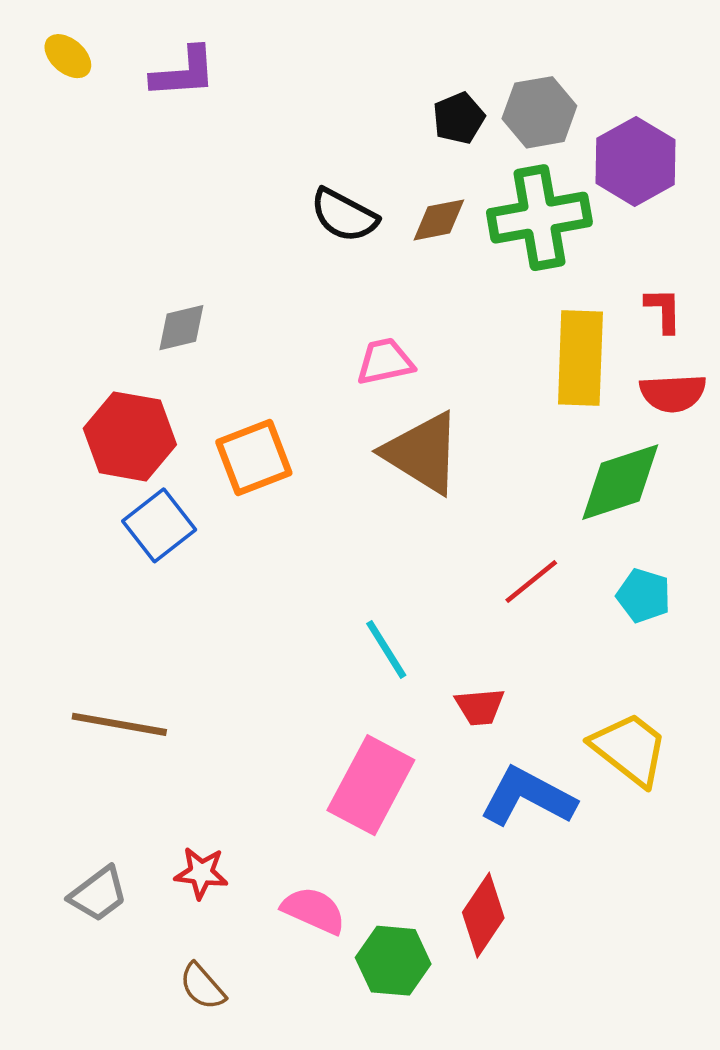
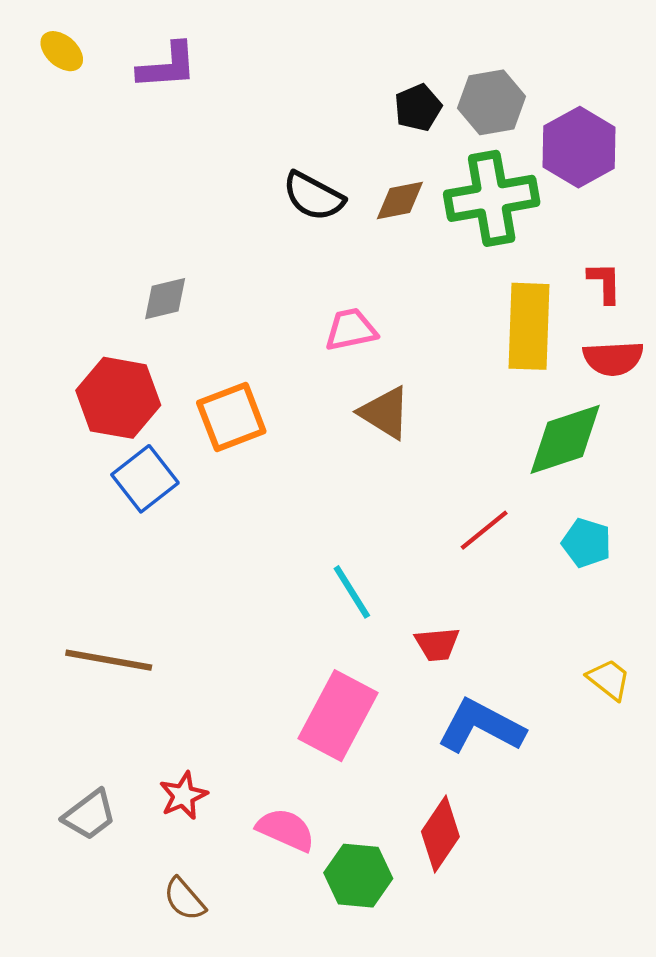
brown triangle: (422, 453) -> (385, 413), size x0.7
yellow trapezoid: (630, 749) -> (609, 679), moved, size x0.6
red star: (201, 873) -> (183, 796), turned -30

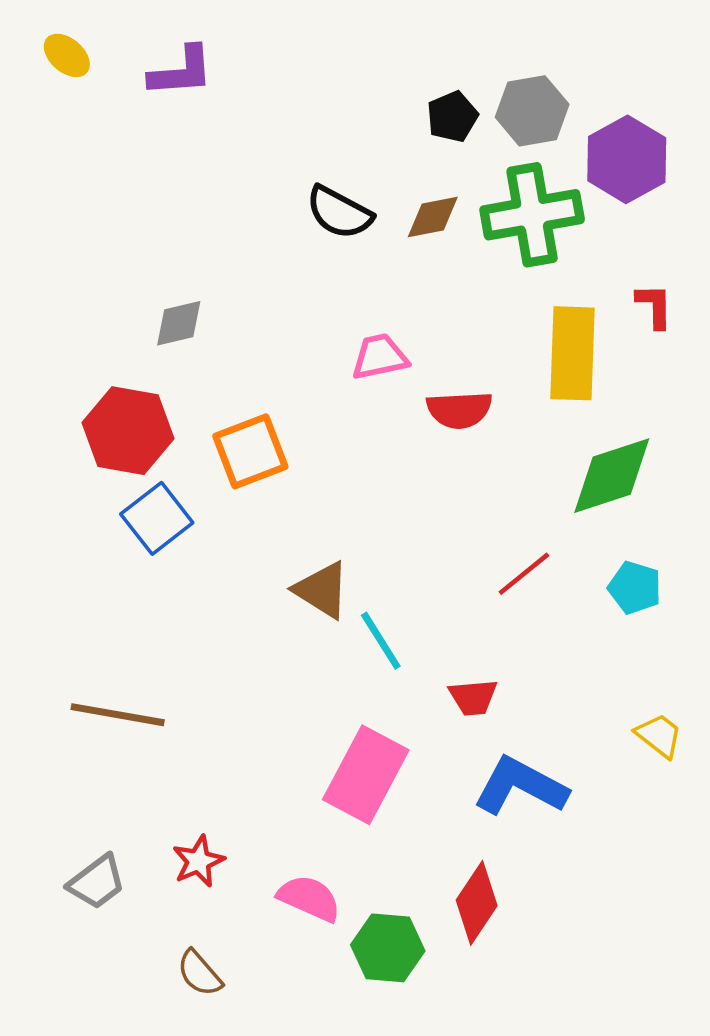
red semicircle: (613, 358) -> (459, 410), moved
brown triangle: (385, 413) -> (322, 590), moved

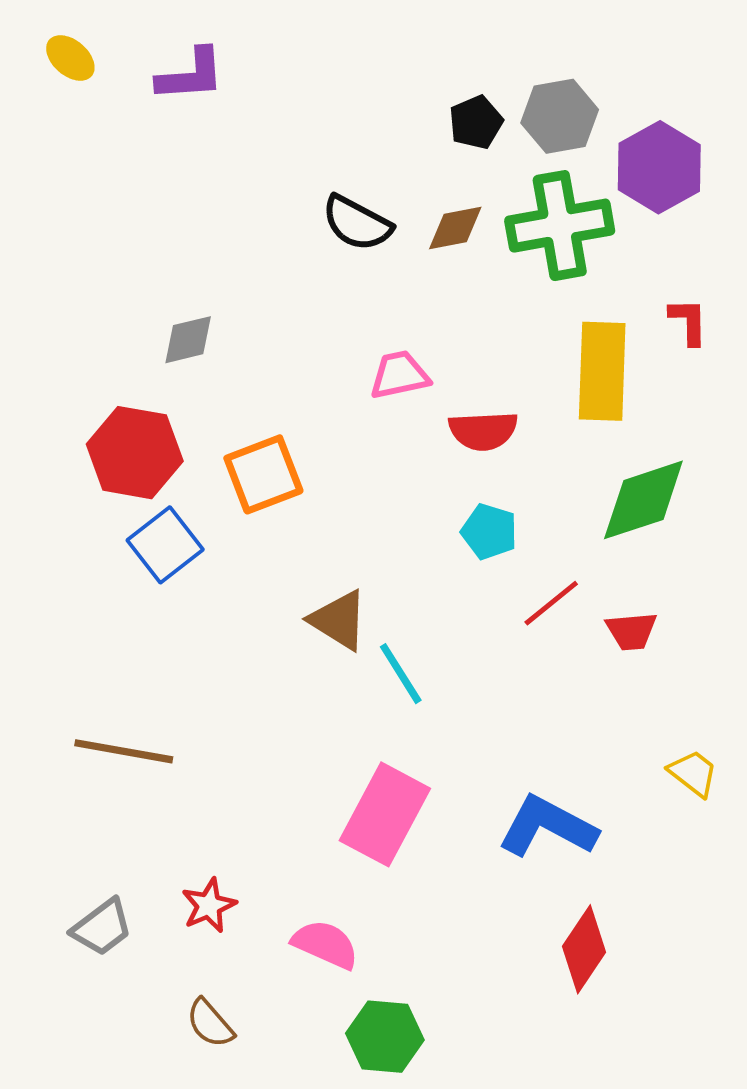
cyan pentagon: (635, 588) -> (489, 532), moved
red trapezoid: (473, 697) -> (631, 631), moved
red diamond: (477, 903) -> (584, 949), moved
green hexagon: (388, 948) -> (385, 1037), moved

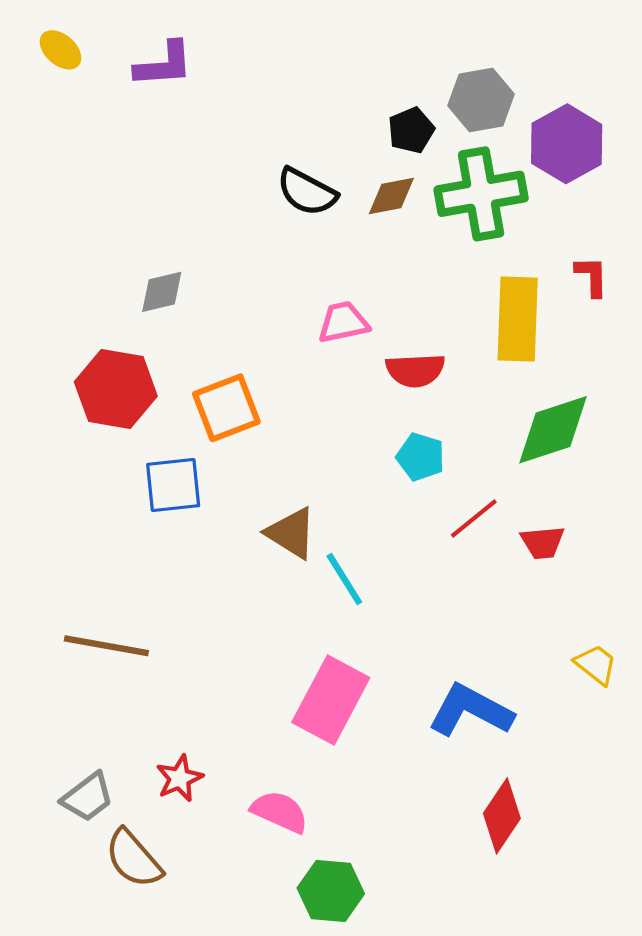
black pentagon: (476, 122) -> (411, 130), moved
blue square: (165, 545) -> (173, 485), moved, turned 32
brown semicircle: (210, 1023) -> (134, 859), moved, size x1.4

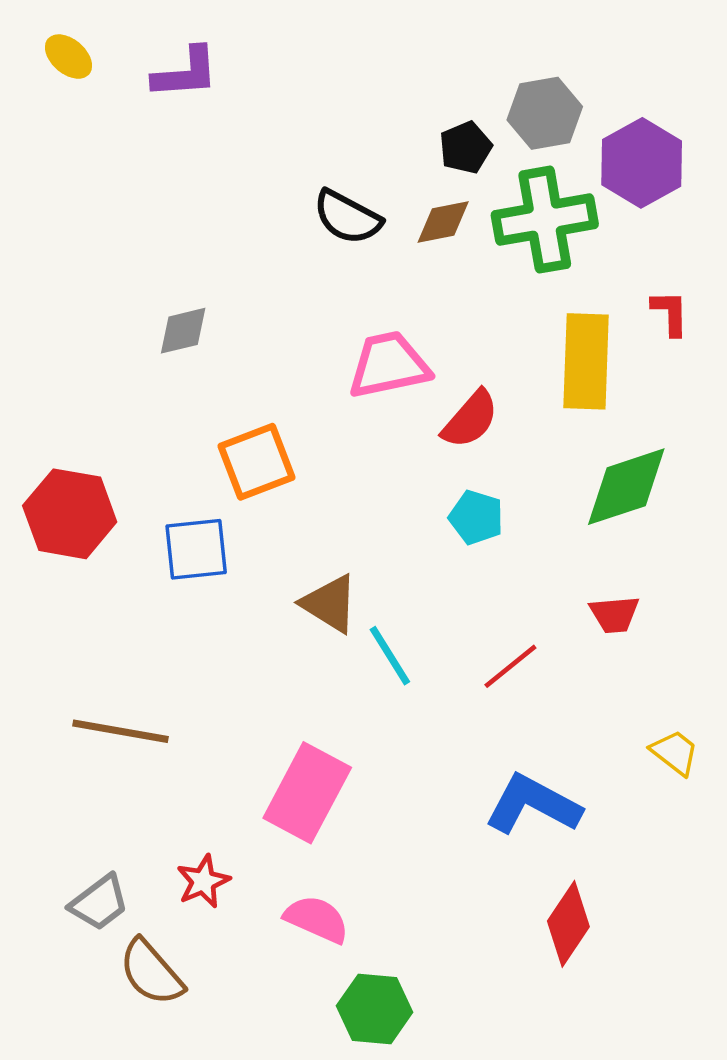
pink trapezoid: (343, 322) -> (389, 365), size x1.4
red semicircle: (415, 370) -> (470, 419), turned -46
red hexagon: (116, 389) -> (70, 514), moved
red line: (474, 518) -> (510, 666), moved
pink rectangle: (331, 700) -> (307, 793), moved

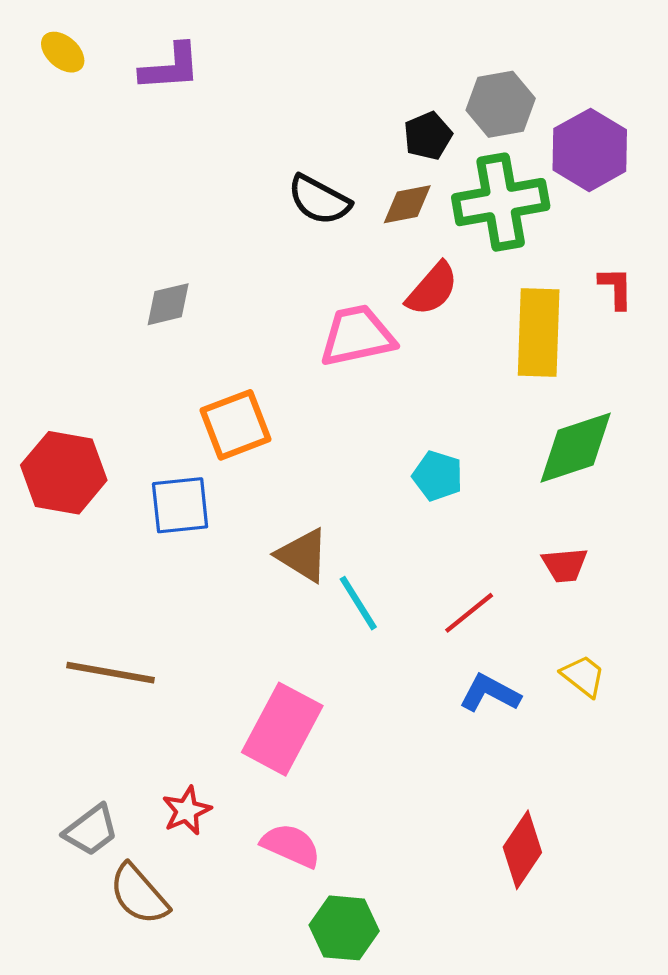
red semicircle: (470, 419) -> (432, 289), moved
yellow trapezoid: (675, 753) -> (583, 676), moved
blue L-shape: (533, 805) -> (490, 693), moved, size x0.7

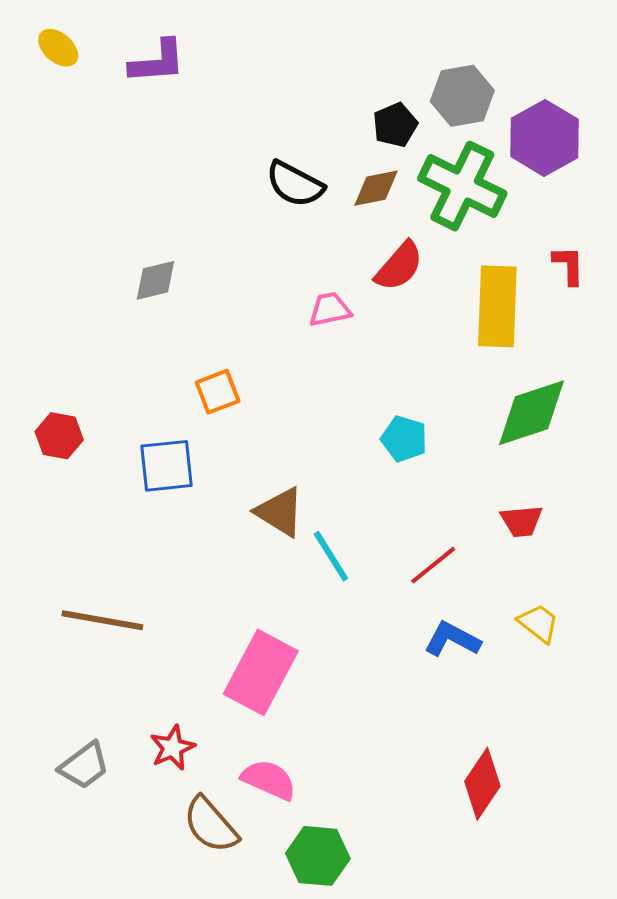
green cross: (501, 202) -> (462, 186), turned 36
pink trapezoid: (357, 336) -> (330, 309), size x0.6
orange square: (236, 425) -> (218, 392), size x0.7
red hexagon: (64, 473) -> (59, 436), size x0.6
brown semicircle: (139, 894) -> (211, 825), moved

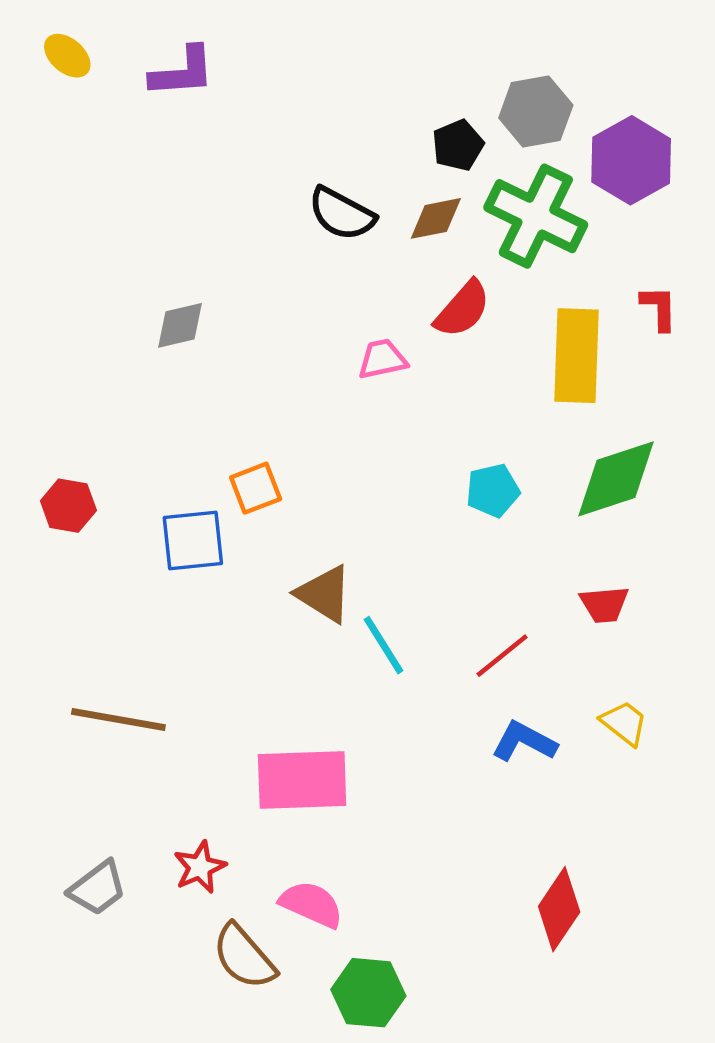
orange square: (218, 392) -> (256, 488), moved
cyan pentagon: (404, 439) -> (493, 490), moved, turned -30
pink rectangle: (261, 672) -> (302, 780), turned 60

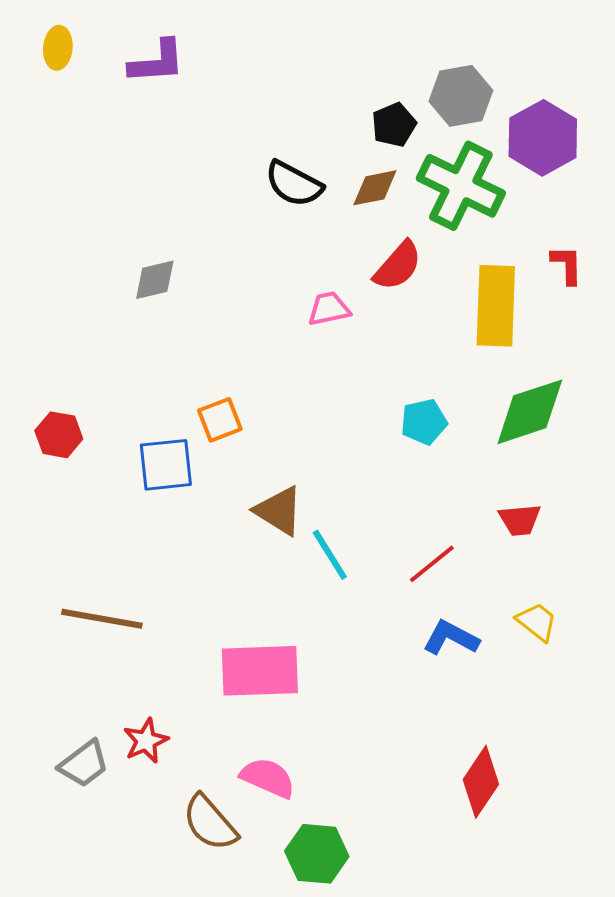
yellow ellipse: (67, 56) -> (58, 48), turned 54
red star: (200, 867) -> (146, 741), moved

